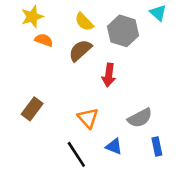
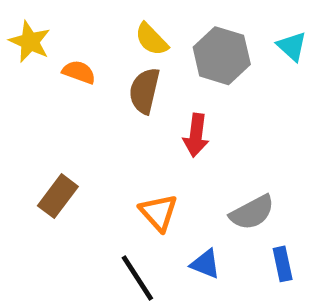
cyan triangle: (158, 13) -> (292, 46), moved
yellow star: (32, 17) -> (30, 42), moved, turned -30
brown semicircle: (80, 50) -> (144, 91), turned -35

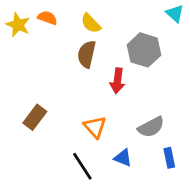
cyan triangle: (292, 46) -> (175, 14), moved
gray hexagon: (222, 56) -> (144, 50), moved
orange semicircle: (79, 72) -> (47, 18), moved

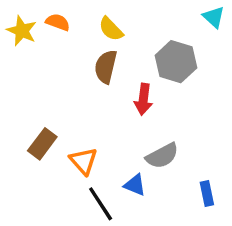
orange triangle: (95, 127) -> (83, 161), moved
gray semicircle: (151, 127) -> (162, 156), moved
blue triangle: (123, 158) -> (135, 185), moved

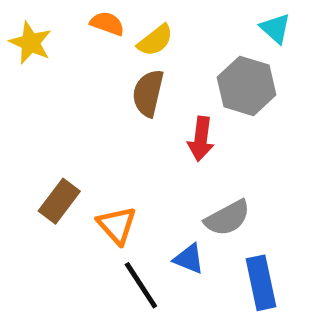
cyan triangle: (214, 17) -> (275, 28), moved
orange semicircle: (58, 22) -> (107, 24), moved
yellow semicircle: (111, 29) -> (155, 40), turned -84
blue rectangle: (207, 194) -> (261, 283), moved, size x1.5

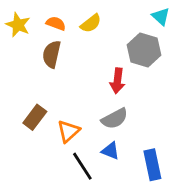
orange semicircle: (107, 24) -> (56, 23), moved
brown semicircle: (148, 93) -> (52, 54), moved
gray semicircle: (227, 218) -> (115, 119), moved
orange triangle: (117, 225) -> (68, 131), turned 30

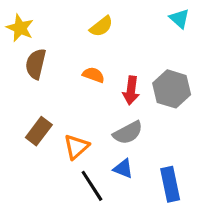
orange semicircle: (56, 23) -> (93, 75), moved
gray hexagon: (144, 50) -> (172, 89), moved
brown semicircle: (52, 54) -> (36, 64), moved

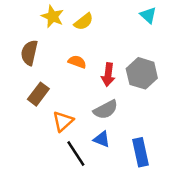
yellow star: (20, 28) -> (53, 16), moved
brown rectangle: (39, 131) -> (38, 94), moved

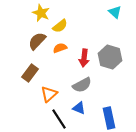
yellow semicircle: (84, 22) -> (60, 26), moved
brown semicircle: (29, 53) -> (37, 41), moved, turned 30
orange semicircle: (77, 62) -> (60, 48), turned -40

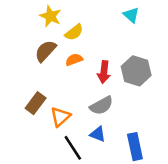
cyan triangle: (115, 12) -> (131, 15), moved
brown rectangle: (30, 73) -> (36, 103), moved

